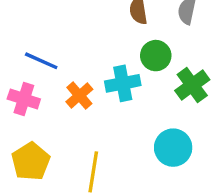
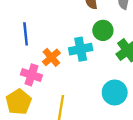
blue line: (41, 61) -> (26, 34), turned 60
pink cross: (24, 99) -> (31, 75), moved

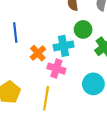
pink cross: (31, 75) -> (56, 69), moved

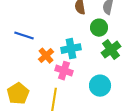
green circle: (83, 29) -> (99, 28), moved
blue line: (15, 33) -> (24, 36), turned -66

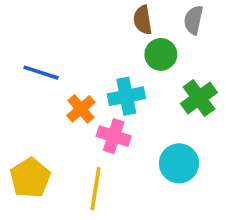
green circle: (99, 28) -> (161, 54), moved

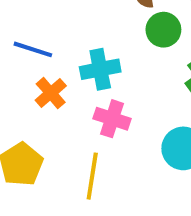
cyan cross: (126, 96) -> (100, 69), moved
orange cross: (81, 109) -> (51, 93), moved

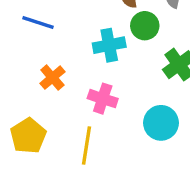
blue line: (33, 49) -> (38, 22), moved
cyan cross: (100, 69) -> (109, 45), moved

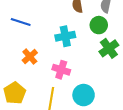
green circle: (145, 26) -> (99, 25), moved
cyan circle: (161, 123) -> (84, 95), moved

